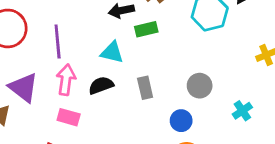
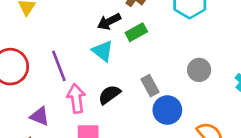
cyan triangle: (112, 52) -> (103, 51), moved, turned 40
purple triangle: (24, 88) -> (40, 116), size x0.7
blue circle: (181, 121) -> (167, 110), moved, size x1.4

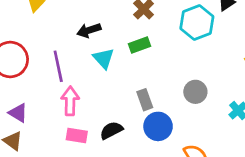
black arrow: (109, 22) -> (89, 30), moved
black semicircle: (109, 95) -> (111, 130), moved
purple triangle: (40, 116) -> (18, 113), moved

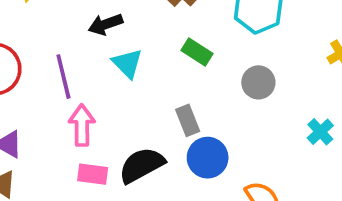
green rectangle: (140, 45) -> (197, 52), moved, turned 54
gray circle: (195, 92) -> (258, 82), moved
black semicircle: (111, 130) -> (142, 165), size x1.4

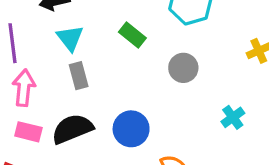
gray rectangle: (188, 120) -> (79, 76), moved

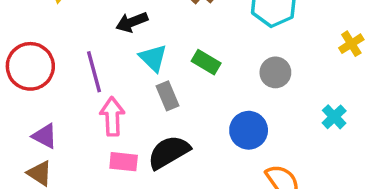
green rectangle: (132, 35) -> (206, 62), moved
blue circle: (131, 129) -> (249, 130), moved

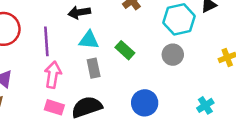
cyan triangle: (153, 58) -> (89, 40), turned -50
gray circle: (275, 72) -> (173, 55), moved

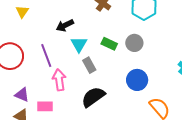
cyan triangle: (89, 40) -> (79, 44), turned -48
gray circle: (173, 55) -> (134, 43), moved
pink rectangle: (54, 107) -> (45, 106), moved

